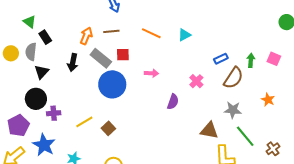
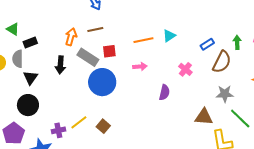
orange line: (151, 33) -> (143, 40), moved, turned -30
cyan triangle: (184, 35) -> (169, 36), moved
black rectangle: (45, 37) -> (30, 43), turned -72
purple cross: (54, 113) -> (58, 130), moved

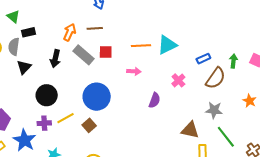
cyan triangle: (169, 36) -> (167, 45), size x1.5
blue circle: (102, 82) -> (97, 97), moved
black circle: (28, 105) -> (47, 95), moved

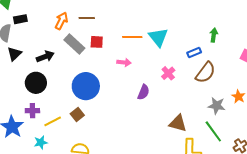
cyan triangle: (167, 45) -> (158, 37), turned -45
black arrow: (55, 59) -> (45, 57), moved, turned -126
green arrow: (233, 61) -> (214, 35), moved
gray star: (214, 110) -> (217, 106), moved
yellow line: (66, 118) -> (53, 121), moved

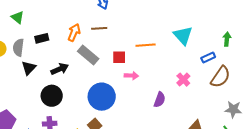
black rectangle: (20, 19) -> (42, 38), moved
cyan triangle: (158, 37) -> (183, 36), moved
red square: (97, 42) -> (119, 57), moved
pink arrow: (124, 62) -> (131, 76), moved

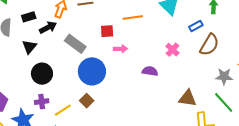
gray rectangle: (88, 55) -> (75, 44), moved
black triangle: (29, 68) -> (29, 47), moved
black arrow: (60, 69) -> (48, 27), moved
purple semicircle: (160, 100) -> (150, 71), turned -98

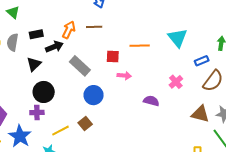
blue circle: (92, 71) -> (94, 95), size x0.7
brown triangle: (188, 98) -> (200, 114), moved
purple cross: (42, 102) -> (37, 113), moved

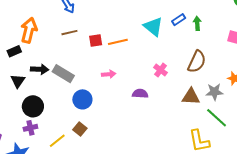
orange arrow: (69, 30) -> (29, 30), moved, size x1.4
black arrow: (54, 47) -> (40, 69), moved, turned 36
red square: (113, 57) -> (96, 40), moved
blue rectangle: (202, 61) -> (179, 20), moved

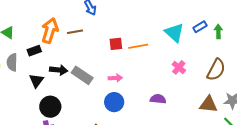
brown line: (69, 33) -> (75, 32), moved
pink cross: (161, 70) -> (179, 67), moved
pink arrow: (109, 74) -> (115, 78), moved
blue circle: (82, 99) -> (114, 102), moved

